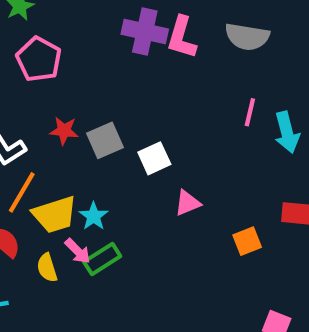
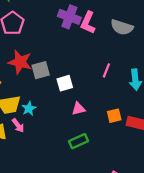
pink line: (250, 112) -> (106, 70), moved
red star: (64, 131) -> (20, 62), size x1.6
orange square: (247, 241) -> (114, 116), moved
green rectangle: (102, 259) -> (78, 141), moved

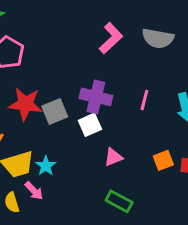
purple cross: (69, 17) -> (96, 97), moved
pink L-shape: (88, 23) -> (111, 38), turned -150
green rectangle: (78, 141) -> (119, 201), turned 60

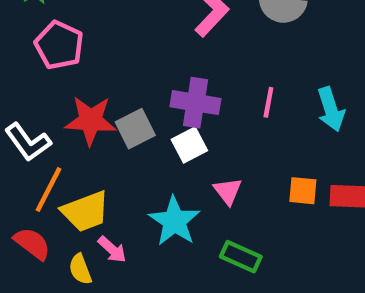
pink triangle: (113, 157) -> (228, 191), turned -42
orange square: (163, 160) -> (303, 191), turned 30
cyan star: (46, 166) -> (174, 221), moved, size x1.6

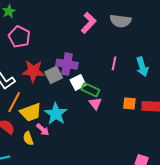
purple cross: (195, 103) -> (67, 64), moved
cyan star: (174, 221) -> (56, 114), moved
green rectangle: (241, 257) -> (90, 90), moved

